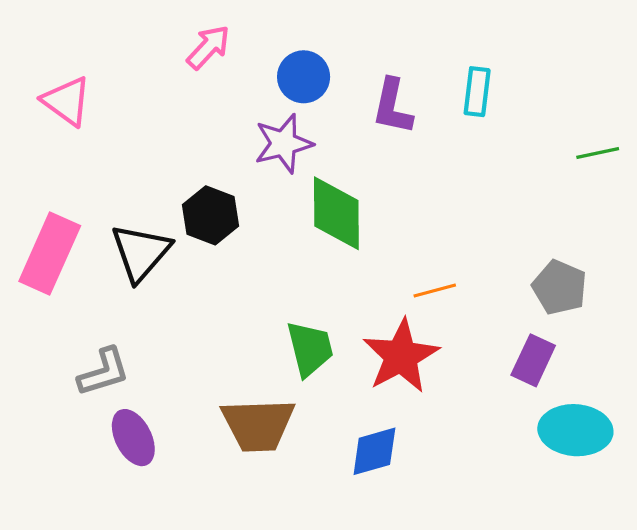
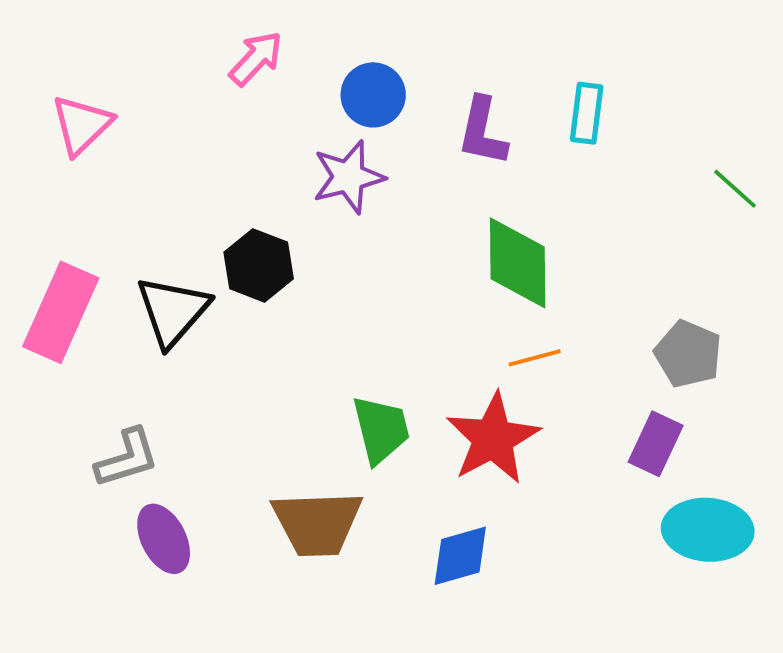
pink triangle: (67, 101) -> (82, 125), turned 40
green line: (598, 153) -> (735, 189), turned 54
green diamond: (336, 213) -> (518, 263), moved

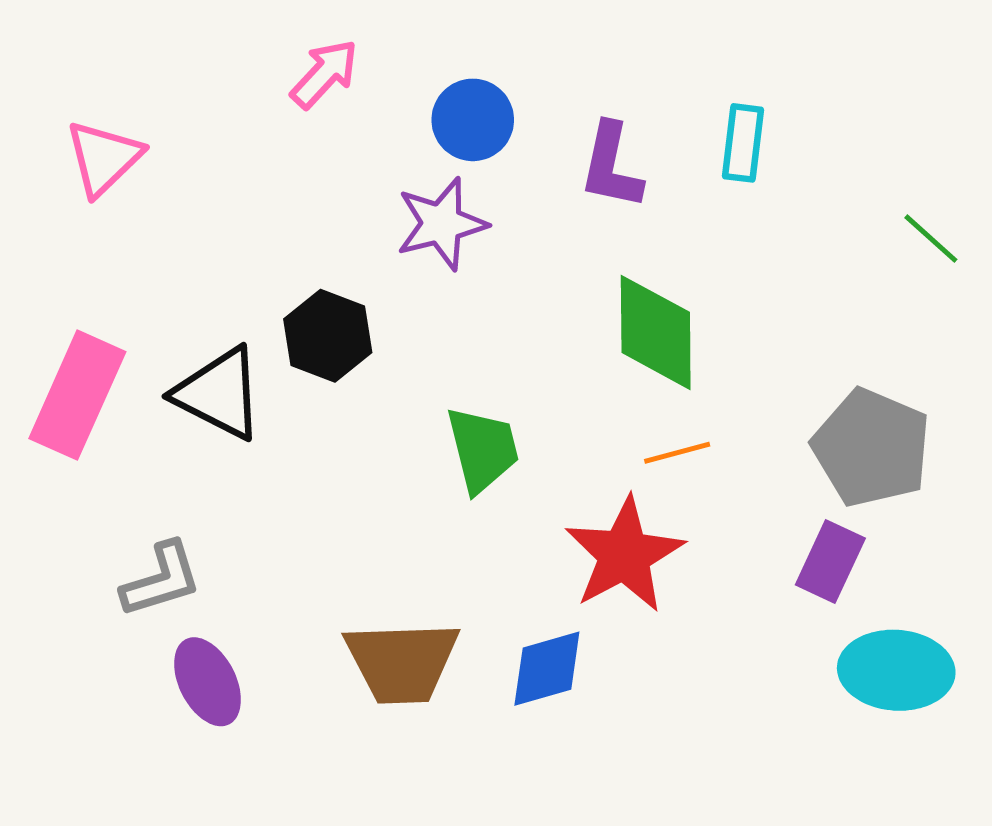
black triangle: (173, 311) -> (219, 393), turned -44
gray pentagon: (688, 354) -> (872, 448), size x1.4
green trapezoid: (381, 429) -> (483, 449), moved
blue diamond: (460, 556) -> (547, 669), moved

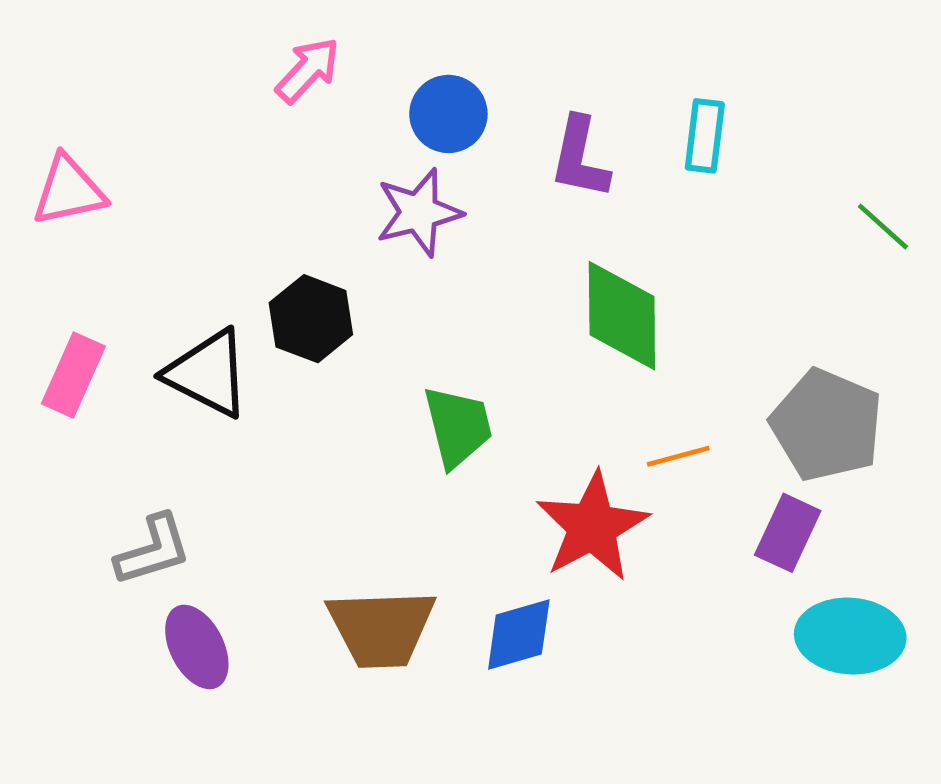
pink triangle: (104, 158) -> (69, 191), moved, turned 32
pink rectangle: (77, 395) -> (73, 375), size x0.7
orange line: (677, 453) -> (678, 456), moved

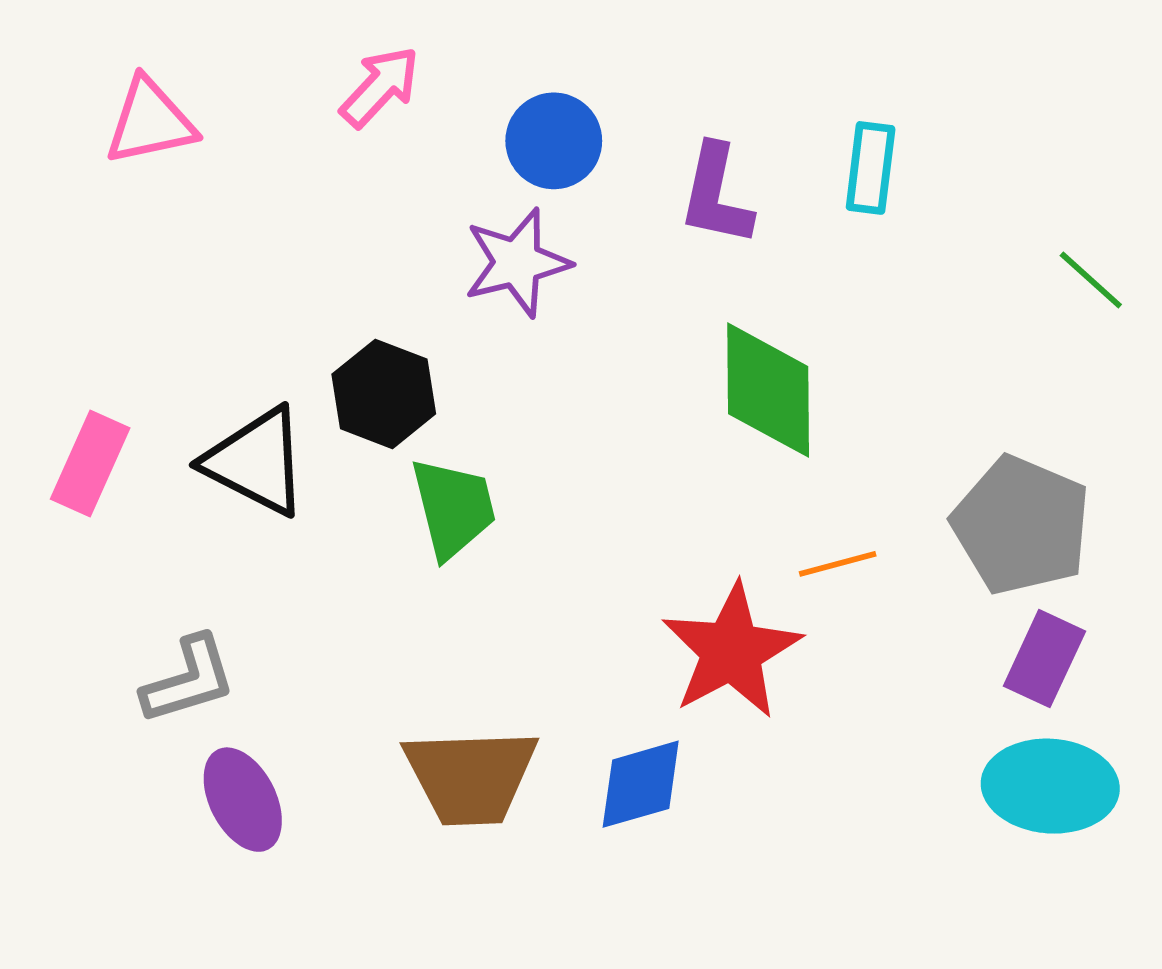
pink triangle: (69, 191) -> (150, 122), moved
green trapezoid: (458, 427) -> (453, 508), moved
purple rectangle: (788, 533) -> (1044, 659), moved

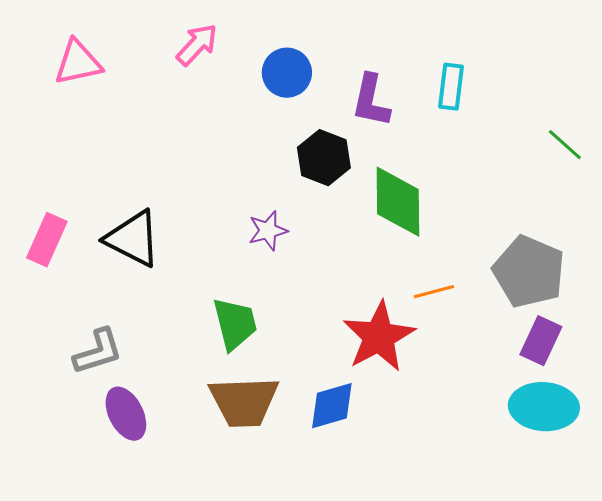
purple star: (517, 263) -> (268, 231), moved, size x0.7
black hexagon: (384, 394) -> (324, 158), moved
green trapezoid: (453, 508) -> (235, 324), moved

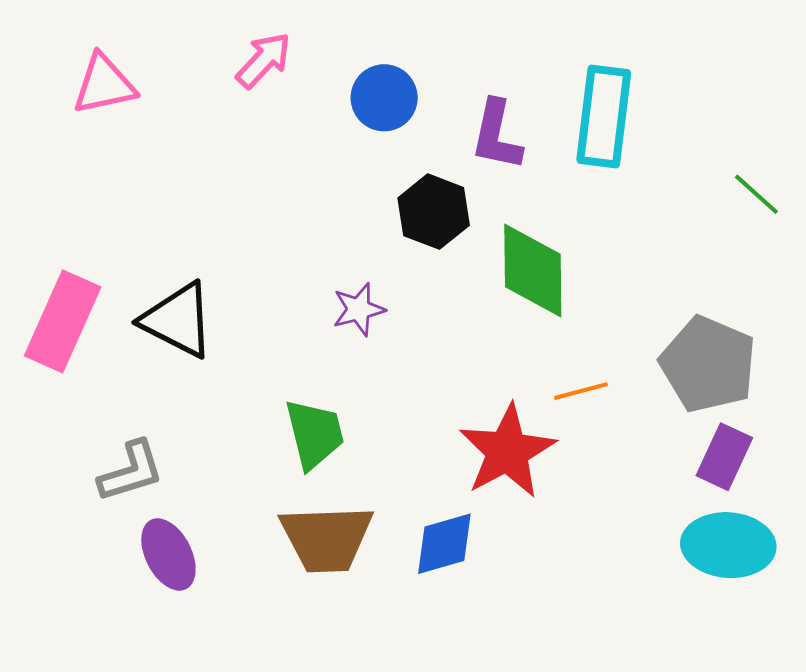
cyan rectangle: (451, 87) -> (604, 117), size x1.6
pink rectangle: (47, 240) -> (63, 321), size x1.4

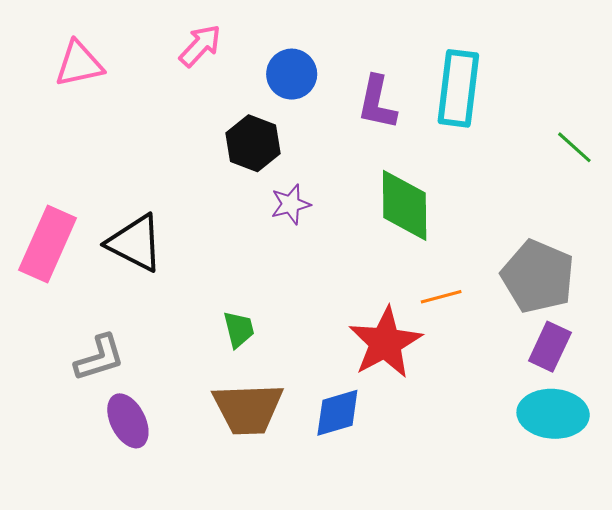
black hexagon: (434, 212) -> (253, 143), moved
purple star: (359, 309) -> (291, 204), moved
green trapezoid: (314, 434) -> (239, 329), size x0.7

